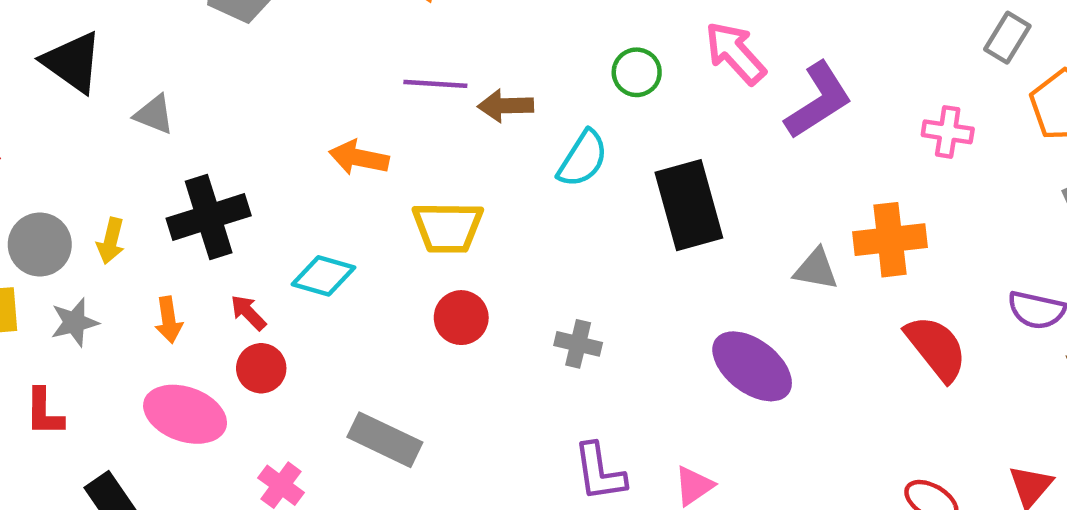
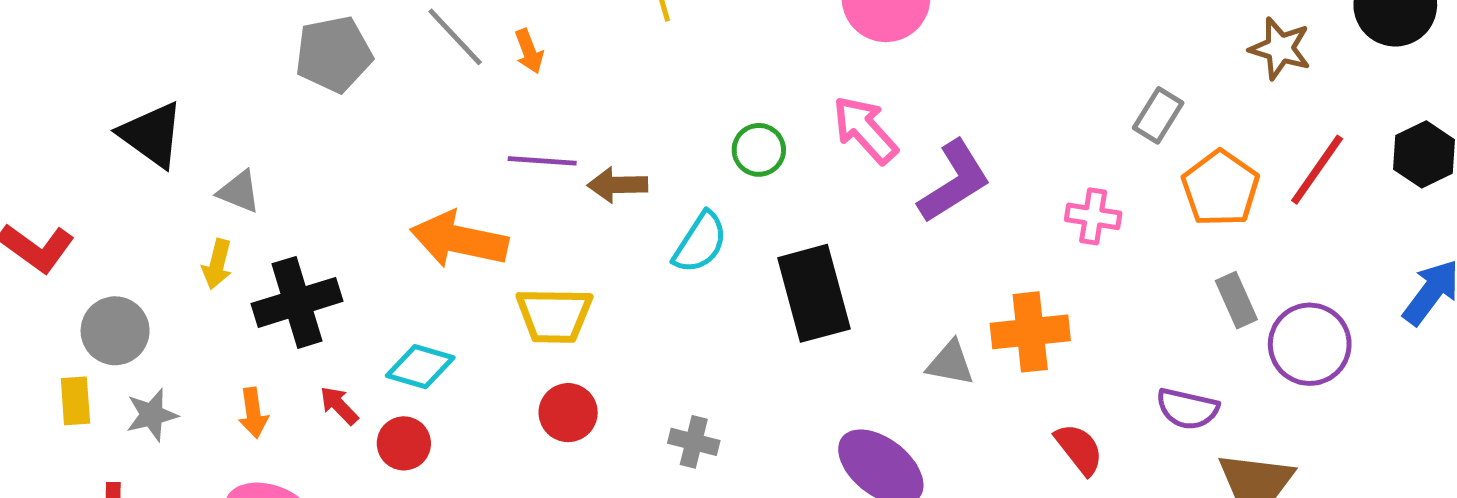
orange arrow: (359, 158) -> (459, 240), size x1.5
yellow arrow: (111, 241) -> (217, 264), moved
red semicircle: (936, 348) -> (1079, 449), size x0.7
red circle: (261, 368) -> (404, 443), moved

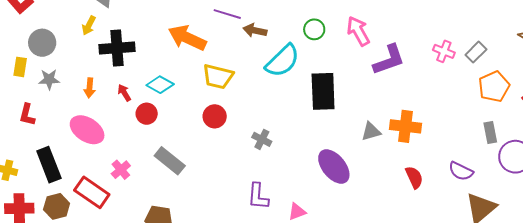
pink cross: (1093, 216) -> (444, 51), moved
cyan semicircle: (700, 243) -> (282, 61), size x1.4
gray triangle: (950, 363) -> (371, 132), turned -40

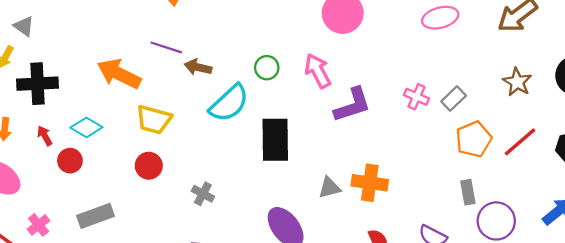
gray rectangle: (170, 161) -> (95, 216), turned -60

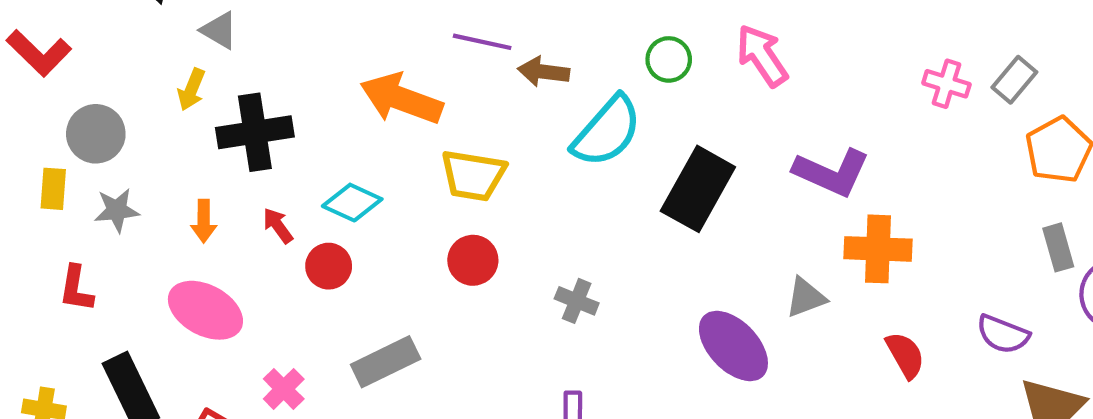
purple L-shape: (353, 105) -> (832, 172), moved, turned 48
black rectangle: (275, 140) -> (698, 189), turned 36
gray triangle: (330, 188) -> (806, 297), moved

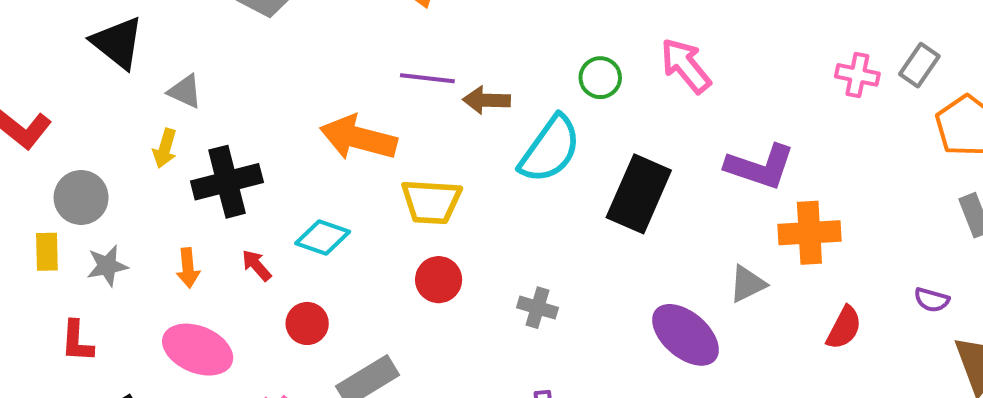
red circle: (329, 266) -> (307, 323), moved
purple semicircle: (1003, 334) -> (932, 300), size x0.7
red semicircle: (905, 355) -> (844, 328), turned 63

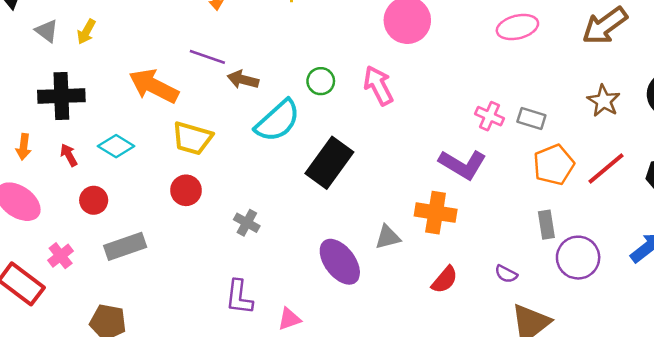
gray rectangle: (919, 65) -> (531, 119), turned 60
yellow arrow: (165, 148) -> (86, 32), moved
purple L-shape: (760, 167) -> (463, 164), moved

